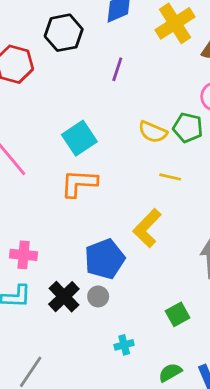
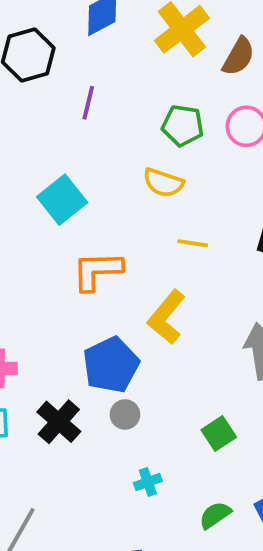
purple line: (117, 69) -> (88, 103), moved
green pentagon: (188, 128) -> (183, 126), moved
orange L-shape: (79, 183) -> (97, 271), moved
gray circle: (98, 296) -> (125, 415), moved

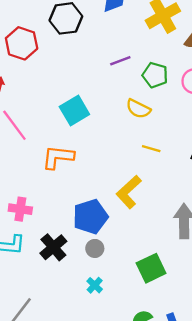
purple line: (88, 103) -> (120, 61), moved, turned 48
orange L-shape: (97, 271) -> (58, 157), moved
green square: (219, 434) -> (151, 268), size x1.4
cyan cross: (148, 482) -> (95, 285), moved, turned -35

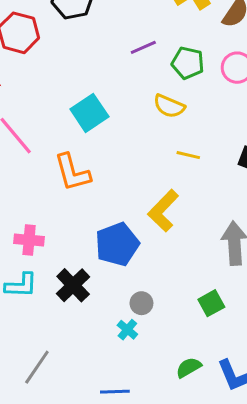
orange L-shape: (58, 157) -> (72, 172), turned -108
gray circle: (95, 248) -> (141, 303), moved
green square: (151, 268) -> (211, 303), moved, size x0.7

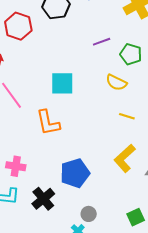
cyan square: (89, 113) -> (62, 83), turned 30
yellow L-shape: (163, 211) -> (125, 158), moved

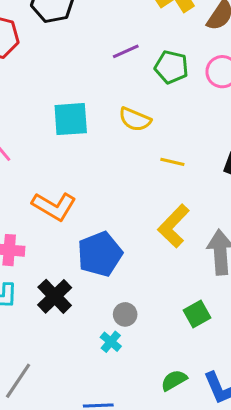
yellow semicircle: (116, 82) -> (135, 119), moved
orange L-shape: (48, 123) -> (54, 206), moved, turned -44

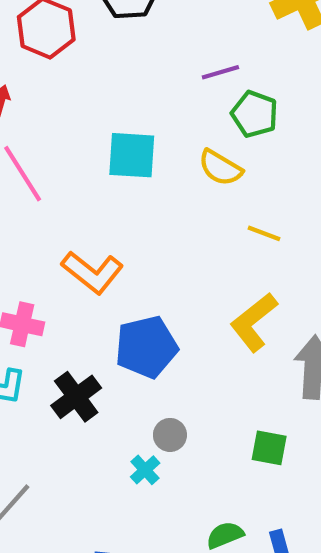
green pentagon: (171, 67) -> (255, 114), moved
green square: (197, 314) -> (269, 448), turned 32

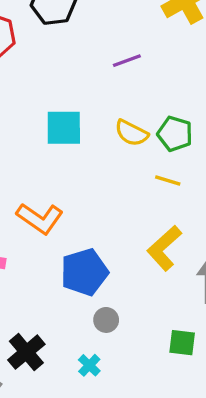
green pentagon: (255, 114) -> (175, 134), moved
black cross: (76, 397) -> (26, 352), moved
gray circle: (170, 435) -> (106, 320), moved

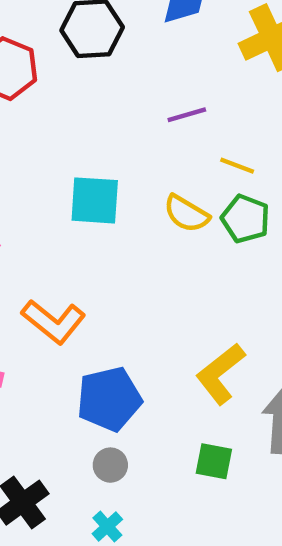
yellow line: (168, 181) -> (237, 166), moved
gray circle: (106, 320) -> (110, 465), moved
green square: (182, 343) -> (214, 461), moved

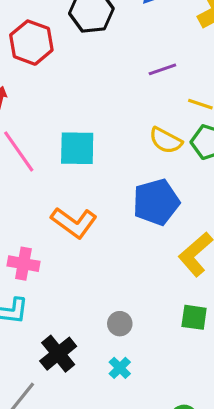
cyan square: (95, 200) -> (77, 148), moved
blue pentagon: (109, 399) -> (156, 202), moved

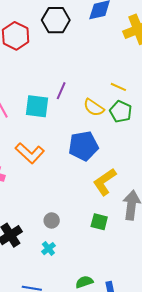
purple line: (162, 69) -> (61, 91), moved, turned -54

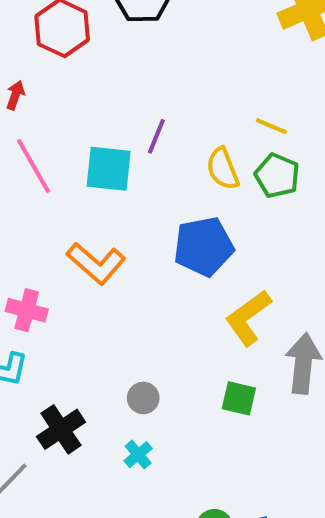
yellow semicircle: (94, 108) -> (223, 169), turned 35

